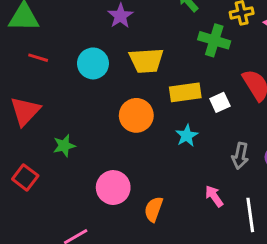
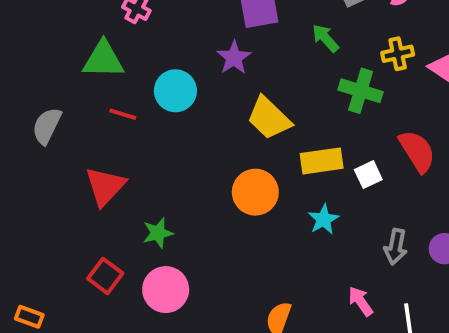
yellow trapezoid: (146, 61) -> (269, 118), turned 48
cyan circle: (93, 63) -> (175, 91), moved
pink circle: (113, 188) -> (166, 290), moved

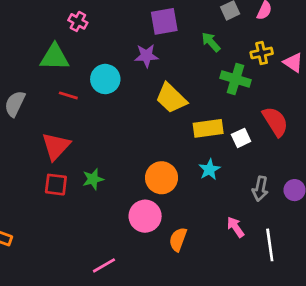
purple star: (234, 58) -> (146, 56), turned 30
orange circle: (255, 192) -> (162, 178), moved
red square: (105, 276) -> (56, 185), moved, turned -30
pink circle: (166, 290) -> (145, 216), moved

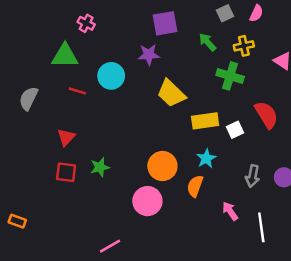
yellow cross: (262, 53) -> (244, 46), moved
red triangle: (56, 146) -> (66, 137), size x0.7
orange semicircle: (178, 239) -> (195, 186), moved

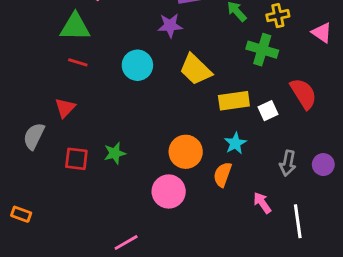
cyan circle: (111, 76) -> (137, 65), moved
red line: (77, 91) -> (78, 62), moved
gray semicircle: (29, 98) -> (34, 136), moved
red triangle: (66, 137) -> (65, 108), moved

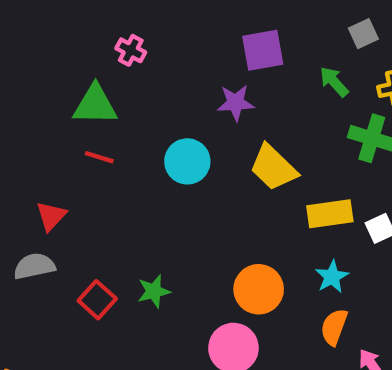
red triangle: (65, 108) -> (51, 216), moved
gray semicircle: (34, 136) -> (34, 266), turned 52
red square: (76, 159) -> (97, 300), turned 35
orange semicircle: (223, 174) -> (334, 327), moved

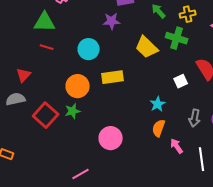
yellow trapezoid: (273, 168) -> (147, 47), moved
yellow rectangle: (330, 214) -> (113, 77), moved
orange circle: (259, 289) -> (78, 86), moved
red square: (97, 300) -> (46, 115), size x1.4

